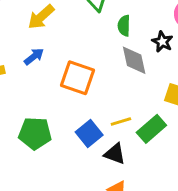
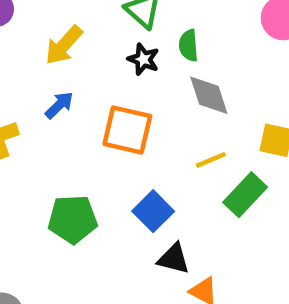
black star: (162, 42) -> (143, 59), moved
yellow line: (121, 122) -> (211, 160), moved
black triangle: (115, 154) -> (174, 259), moved

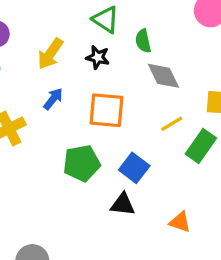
black star: (143, 59) -> (98, 57), moved
green pentagon: (73, 219) -> (82, 163), moved
black triangle: (174, 259) -> (123, 204), moved

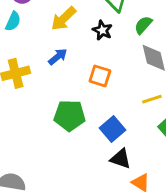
green semicircle: (143, 41) -> (143, 25), turned 42
orange square: (106, 110) -> (100, 76), size x0.7
black triangle: (123, 204) -> (121, 159), moved

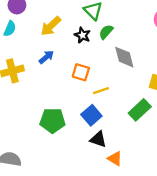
green semicircle: (143, 25) -> (106, 32), moved
yellow line: (152, 99) -> (101, 91), moved
green pentagon: (70, 115) -> (52, 121), moved

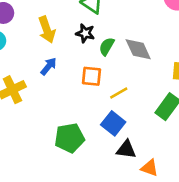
yellow arrow: (51, 26) -> (47, 30), turned -55
green semicircle: (106, 32) -> (107, 46), moved

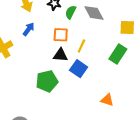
yellow line: (119, 93) -> (81, 46), turned -32
black triangle: (126, 149) -> (60, 55), moved

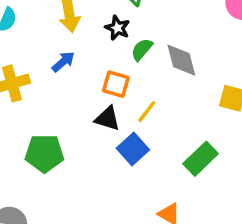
green rectangle: (118, 54) -> (201, 159), moved
green pentagon: (47, 81) -> (44, 153), moved

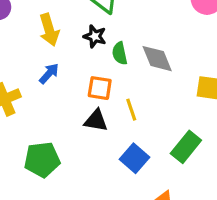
green semicircle: (142, 49) -> (120, 53), turned -45
yellow line: (147, 112) -> (131, 110), turned -50
blue square: (133, 149) -> (134, 158), moved

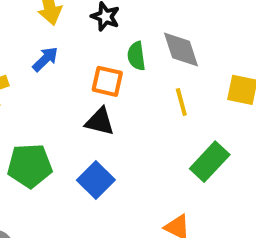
green semicircle: (120, 53) -> (136, 56), moved
yellow line: (131, 110) -> (181, 102), moved
blue square: (134, 158) -> (96, 180), moved

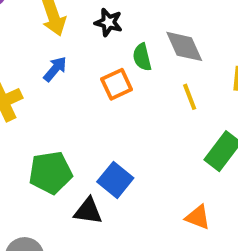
orange square: (107, 81) -> (117, 84), turned -32
black triangle: (100, 122) -> (88, 211), moved

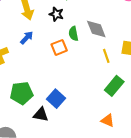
yellow line: (190, 97) -> (106, 56), moved
orange triangle: (198, 217) -> (108, 120), moved

